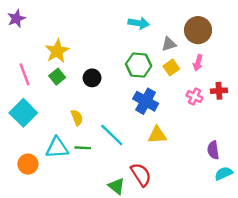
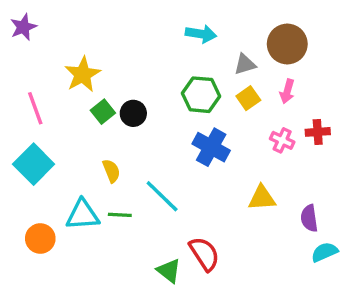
green square: (57, 77) -> (103, 112), moved
yellow triangle: (157, 135) -> (262, 198), moved

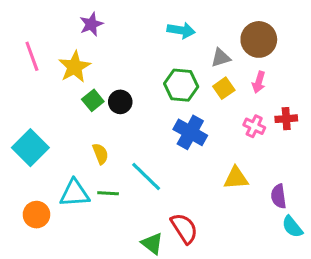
purple star: (23, 27) -> (91, 24), moved
pink line: (35, 108) -> (32, 56), moved
cyan semicircle: (324, 252) -> (292, 227), turned -105

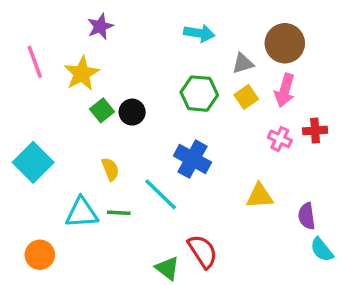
pink arrow: (259, 82) -> (285, 90), size x1.4
blue cross: (190, 132) -> (193, 159), moved
orange circle: (36, 215) -> (40, 255), moved

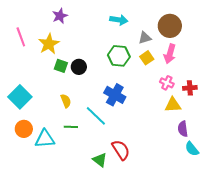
green square: (102, 110) -> (61, 66), turned -32
red cross: (315, 131) -> (190, 88), moved
yellow triangle: (260, 196) -> (173, 105), moved
cyan triangle: (82, 213) -> (45, 139), moved
orange circle: (40, 255) -> (24, 129), moved

